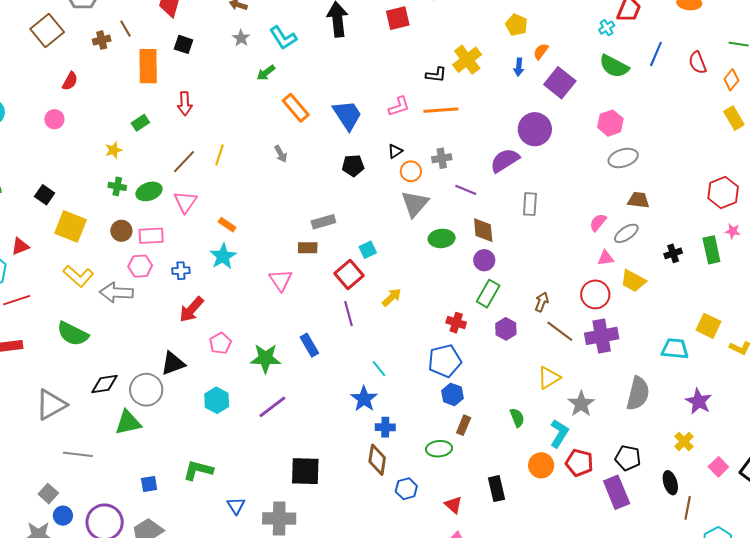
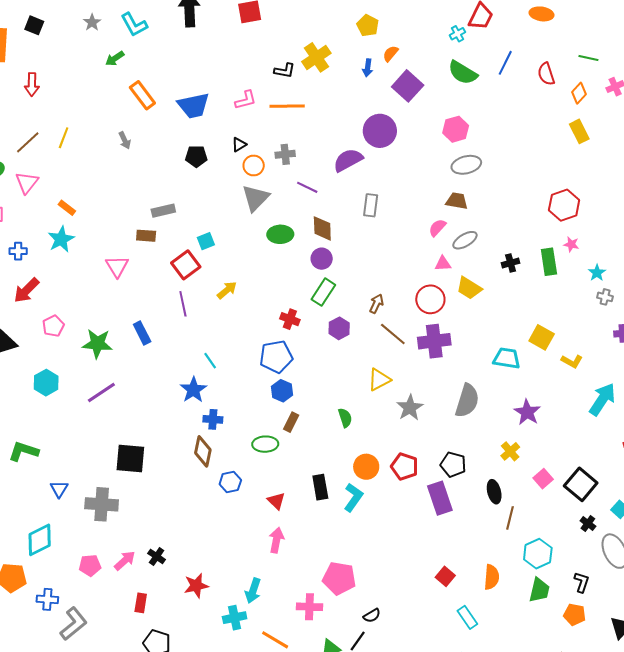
blue trapezoid: (347, 115) -> (194, 106), turned 108
brown trapezoid: (638, 200) -> (457, 201), moved
cyan L-shape: (559, 433) -> (353, 497), moved

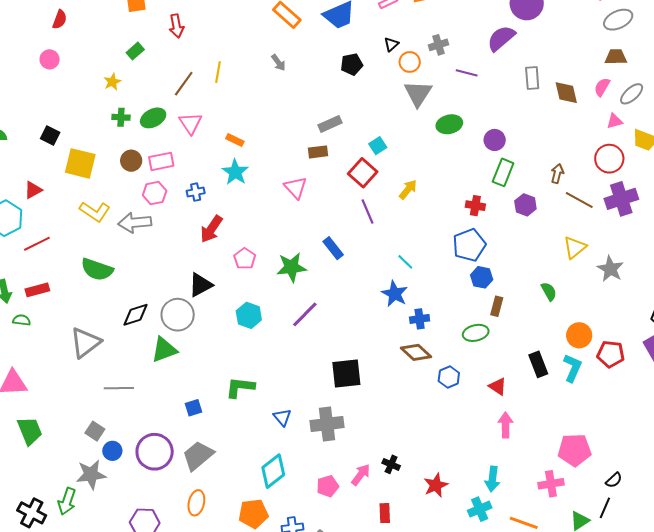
brown diamond: (322, 228) -> (566, 93), moved
brown diamond: (203, 451) -> (416, 352), turned -48
red pentagon: (405, 466) -> (611, 354), moved

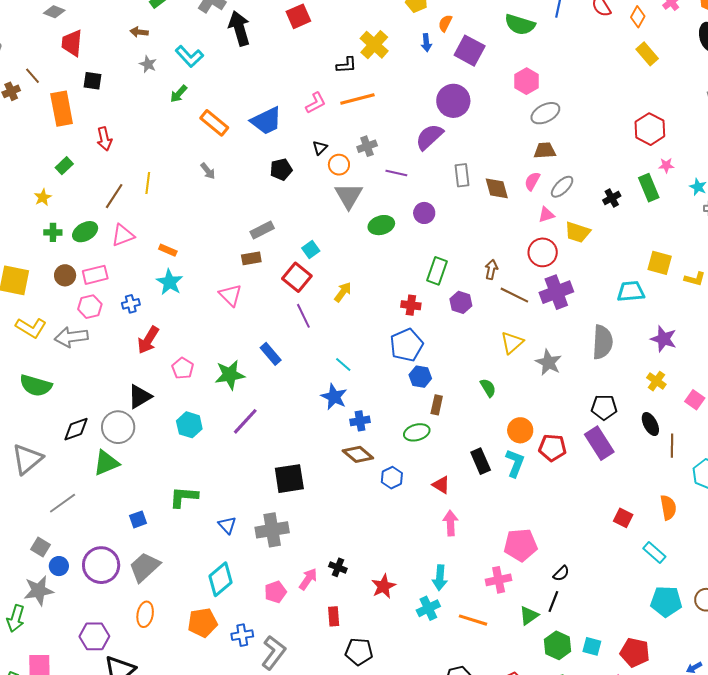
pink triangle: (191, 123) -> (123, 235), turned 45
purple circle: (495, 140) -> (424, 213), moved
gray line: (119, 388) -> (63, 503), turned -32

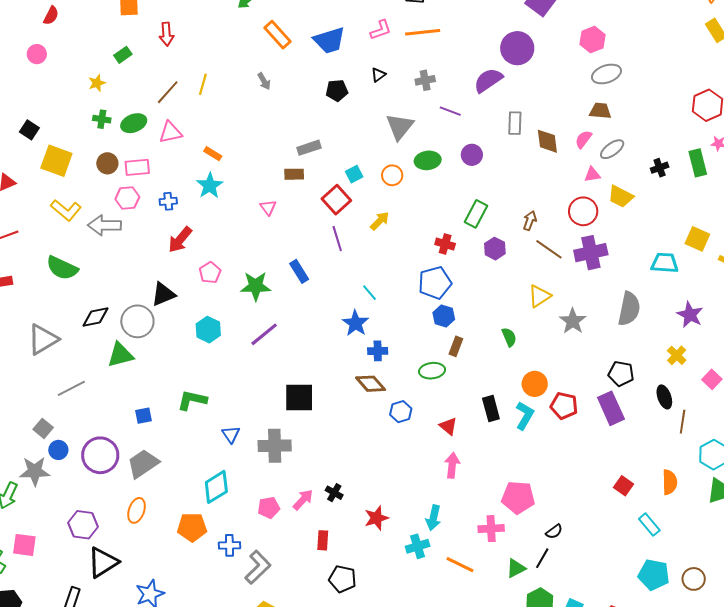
orange circle: (339, 165) -> (392, 175), moved
pink triangle: (230, 295) -> (268, 207), size x0.7

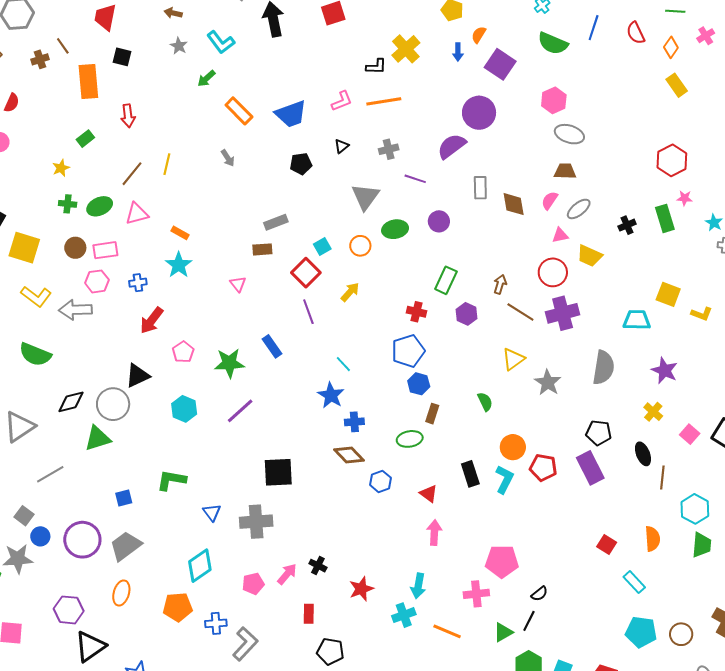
gray ellipse: (606, 74) -> (569, 134), turned 40

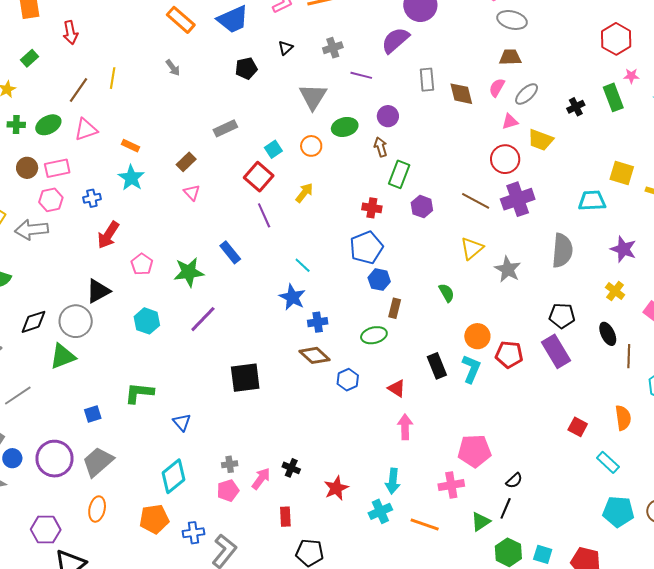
brown rectangle: (262, 249) -> (186, 162), moved, turned -36
brown arrow: (500, 284) -> (381, 147), moved, turned -30
gray cross: (256, 522) -> (230, 464), moved, size x0.5

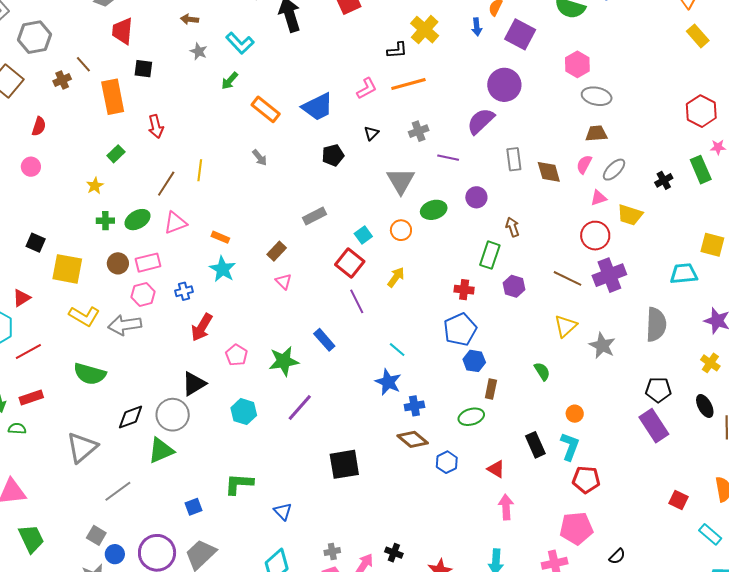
brown arrow: (381, 147) -> (512, 227), moved
orange circle: (477, 336) -> (575, 414), size x0.7
red pentagon: (509, 355) -> (586, 480), moved

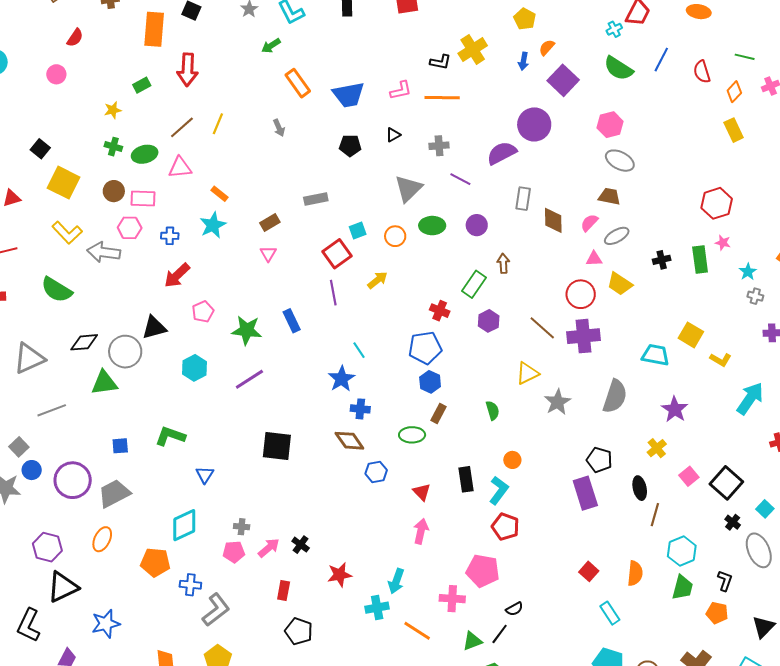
red arrow: (156, 126) -> (188, 70), size x1.4

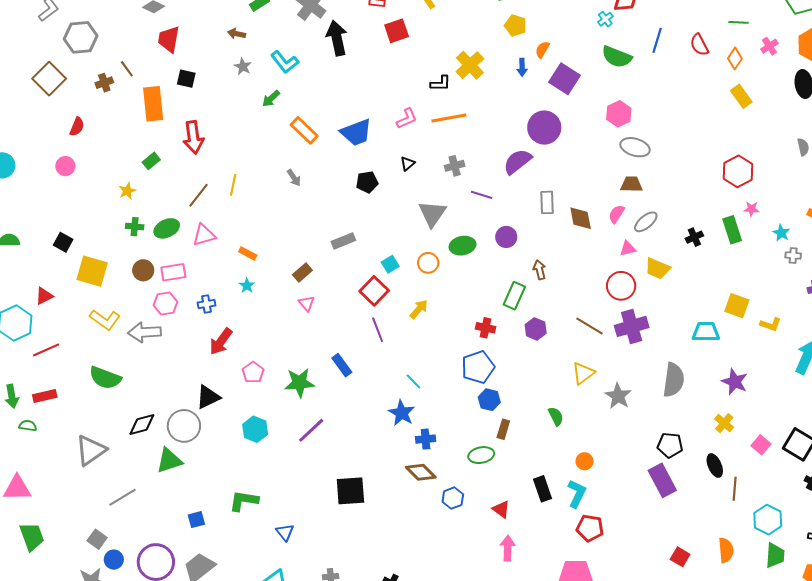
cyan star: (213, 225) -> (247, 286), size x0.6

